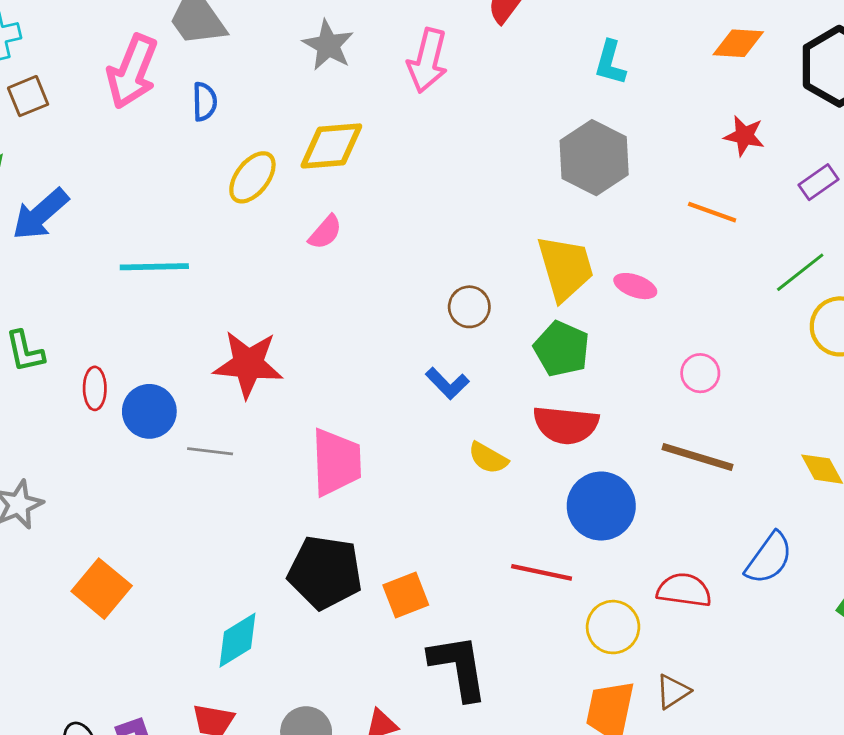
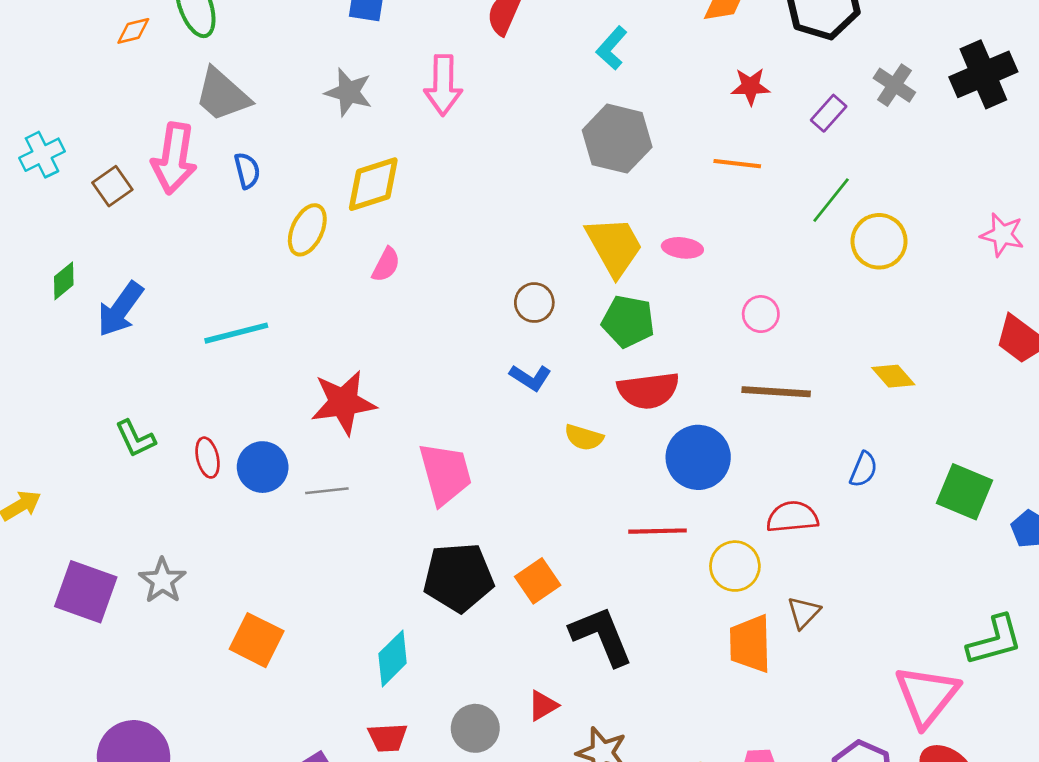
cyan L-shape: (610, 63) -> (612, 48), turned 39
brown square: (28, 96) -> (112, 186), moved
blue semicircle: (769, 558) -> (864, 469), size x0.7

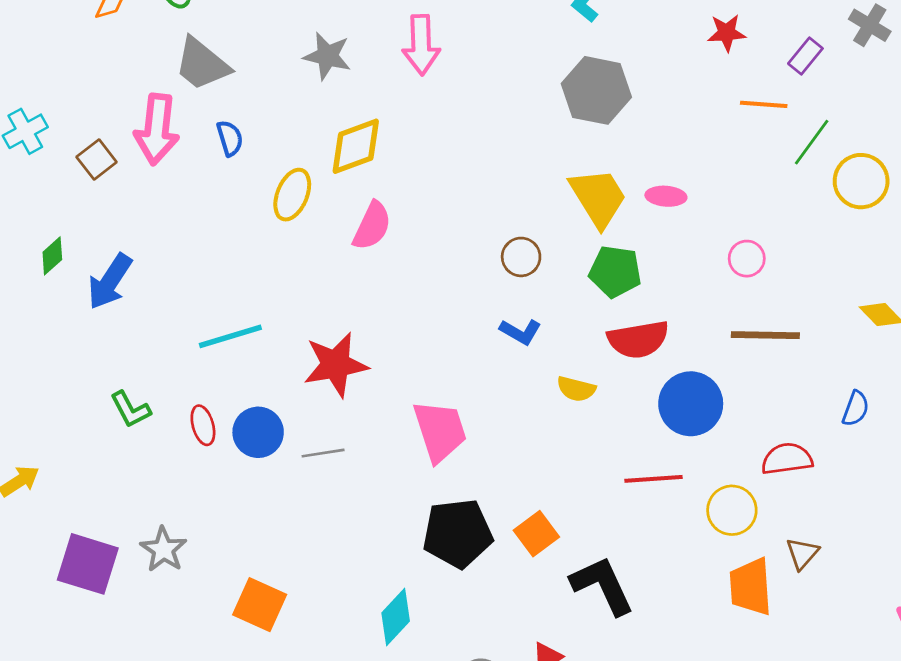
orange line: (737, 164) -> (764, 104), moved
pink semicircle: (386, 265) -> (372, 226), size x1.4
cyan line: (236, 333) -> (230, 336), moved

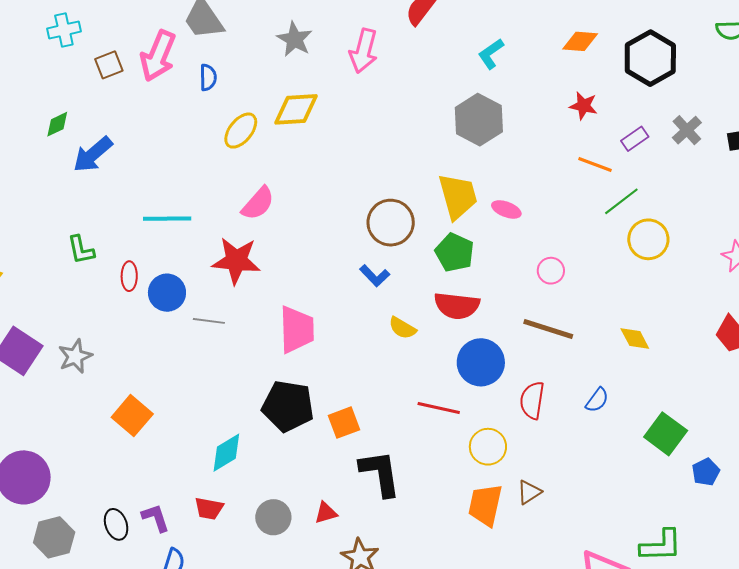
pink semicircle: (372, 226) -> (258, 203), moved
brown circle: (521, 257) -> (391, 223), size x1.6
red semicircle: (787, 459) -> (532, 400), moved, turned -90

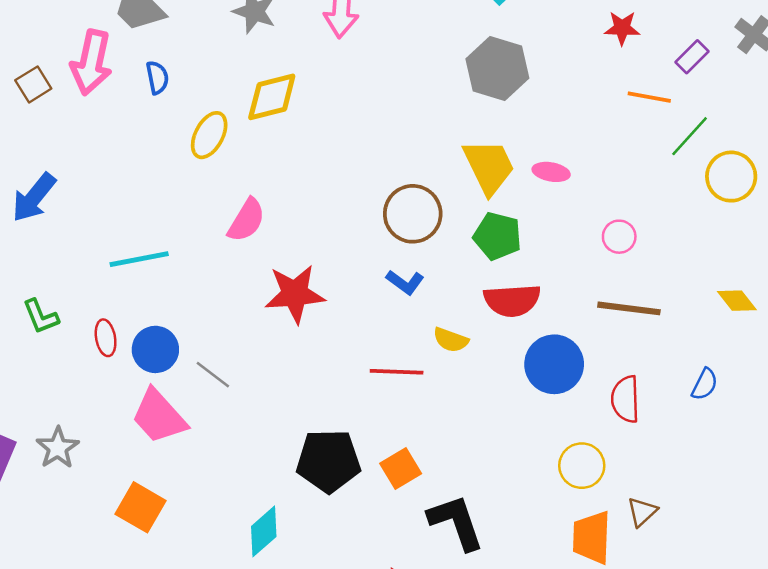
red star: (236, 261) -> (295, 294), moved
gray line: (209, 321) -> (213, 375), turned 40
pink trapezoid: (297, 330) -> (159, 416), moved, turned 150
red line: (439, 408) -> (397, 372), moved

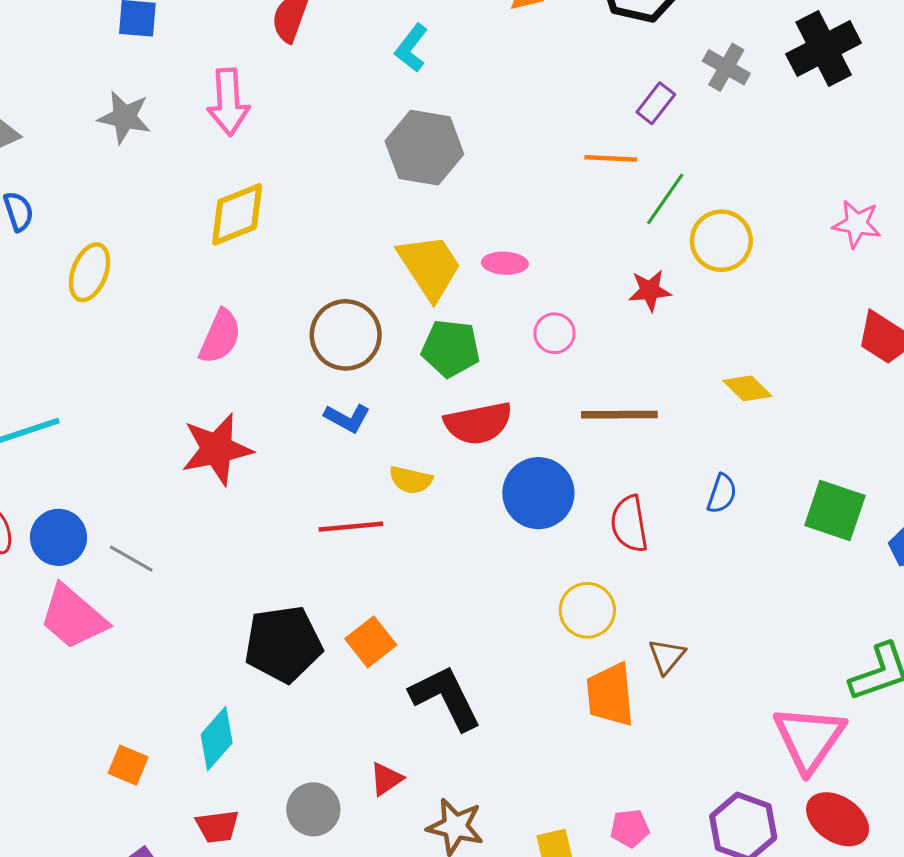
red star: (622, 28) -> (650, 291), moved
yellow diamond: (272, 97) -> (237, 214), moved
pink semicircle: (246, 220) -> (220, 337), moved
pink circle: (619, 237) -> (555, 333), moved
orange square: (141, 507) -> (128, 765), moved, size x0.7

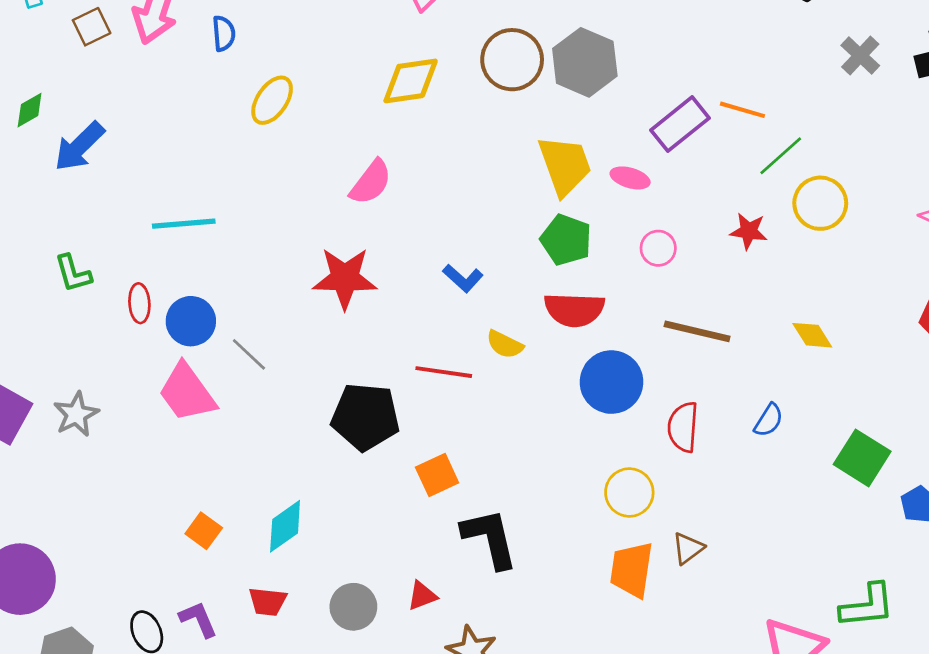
purple rectangle: (656, 103) -> (680, 124), moved, size x1.6
brown circle: (346, 335) -> (512, 60), moved
black pentagon: (283, 644) -> (365, 417), moved

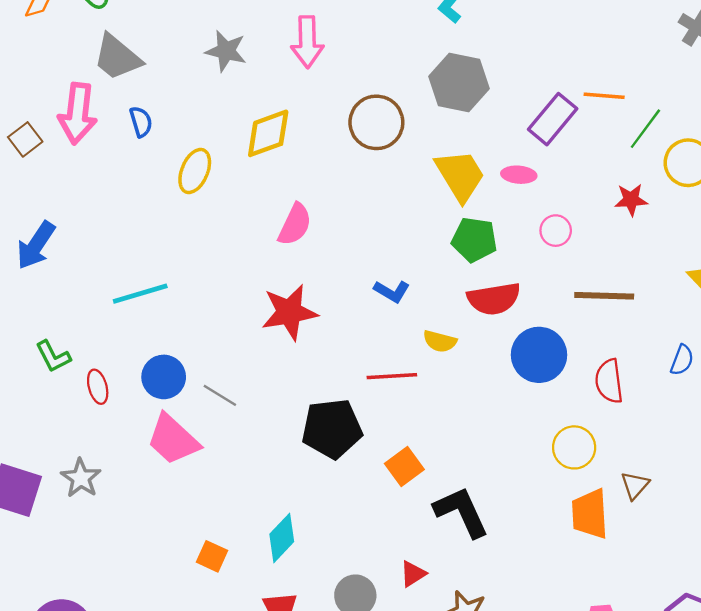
brown circle: (512, 60) -> (376, 122), moved
yellow diamond: (411, 81) -> (268, 133), moved
red ellipse: (139, 303) -> (98, 387), moved

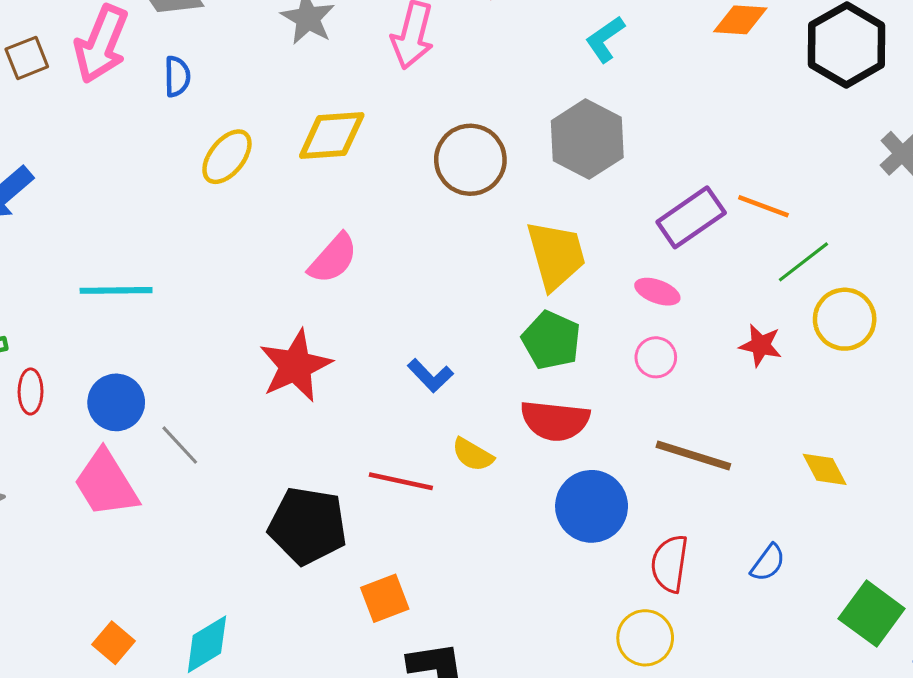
pink ellipse: (519, 175) -> (657, 292), moved
red star: (289, 312) -> (295, 366), turned -30
yellow circle: (574, 447) -> (645, 638), moved

